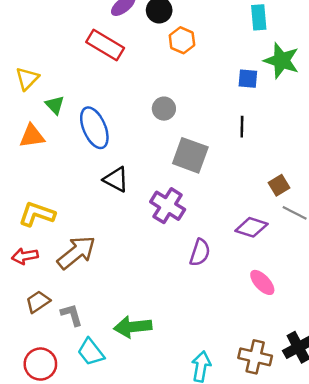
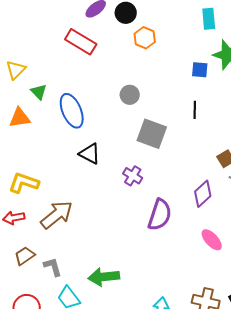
purple cross: (168, 206) -> (133, 176), size x0.7
purple diamond: (251, 227) -> (203, 194), turned -60
purple semicircle: (200, 252) -> (160, 215), size x1.4

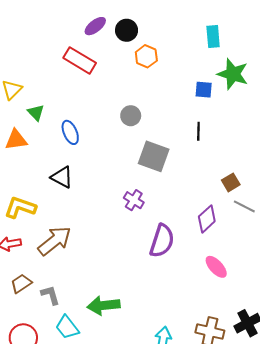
blue ellipse: (72, 111) -> (70, 132), size x0.7
black triangle: (90, 154) -> (62, 177), moved

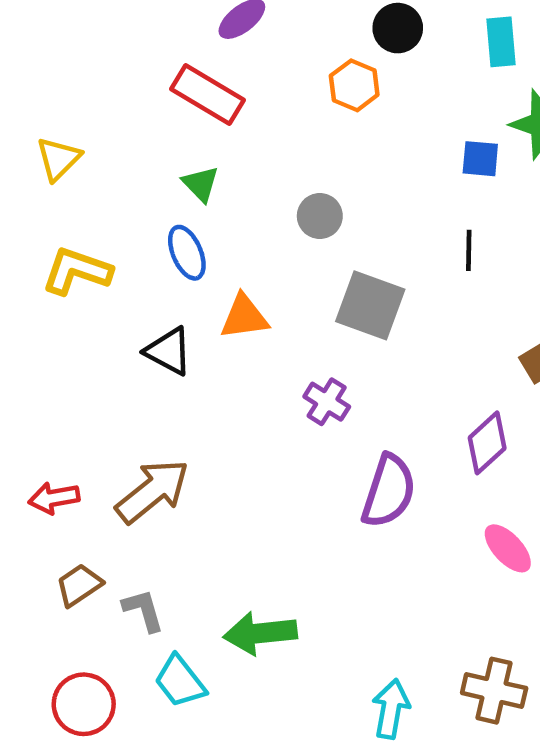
black circle: (127, 30) -> (398, 28), moved
green triangle: (36, 113) -> (201, 184), moved
orange triangle: (16, 140) -> (244, 317), moved
yellow L-shape: (20, 207) -> (77, 271), moved

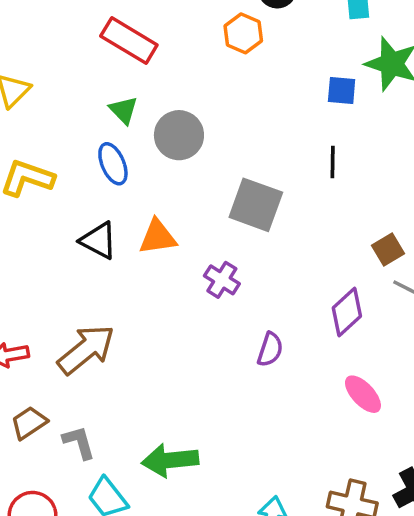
gray circle: (320, 216) -> (179, 135), moved, size x1.4
orange triangle: (244, 317) -> (158, 237), moved
purple semicircle: (389, 491) -> (270, 350), size x0.6

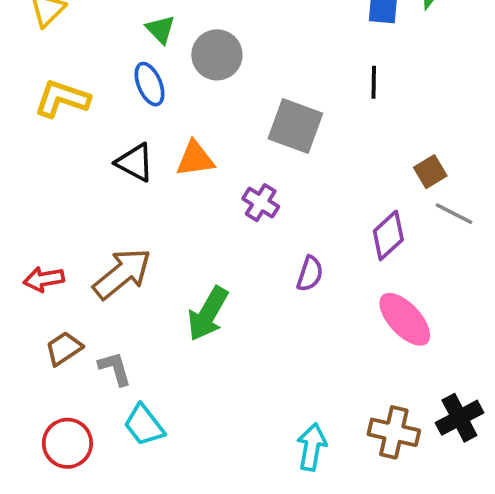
pink ellipse: (363, 394) -> (405, 319), size x1.4
green arrow: (170, 460) -> (208, 314), moved, turned -54

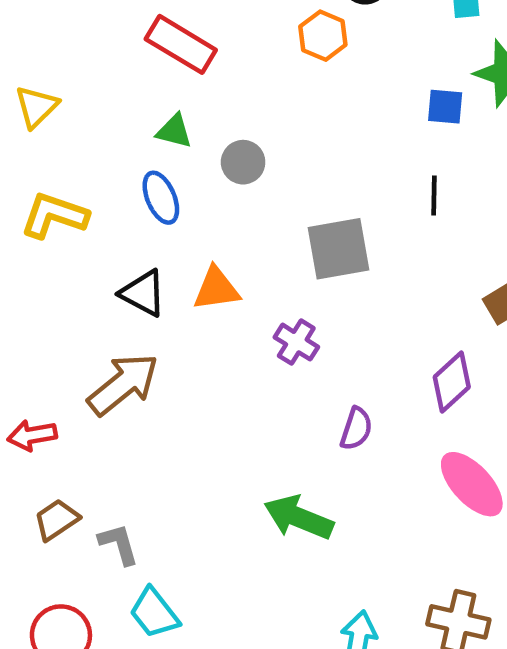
green triangle: (160, 29) -> (174, 131), turned -32
gray circle: (217, 55) -> (243, 162), size x0.7
gray square: (295, 126) -> (339, 249), turned -30
brown arrow: (122, 274) -> (123, 384), moved
green arrow: (208, 314) -> (299, 517), moved, turned 82

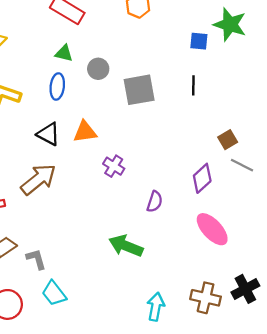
blue ellipse: (161, 198) -> (57, 86), turned 30
gray square: (339, 249) -> (139, 90), moved
purple cross: (296, 342) -> (114, 166), moved

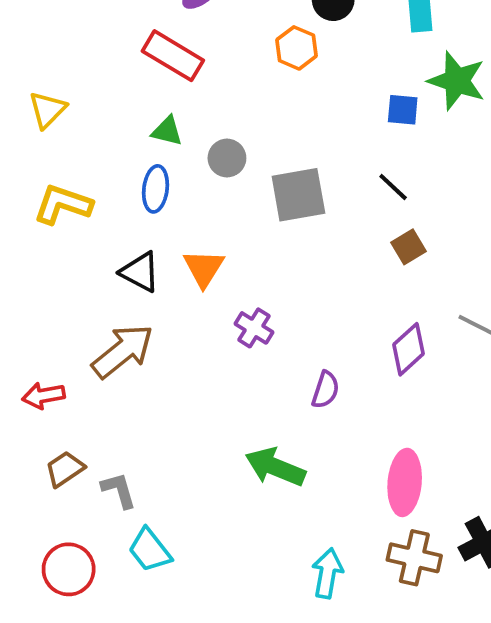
black line: (193, 85) -> (393, 187), turned -48
orange triangle: (85, 132) -> (204, 268), turned -50
brown square: (228, 140) -> (408, 247), moved
pink ellipse: (212, 229) -> (405, 482), moved, turned 48

